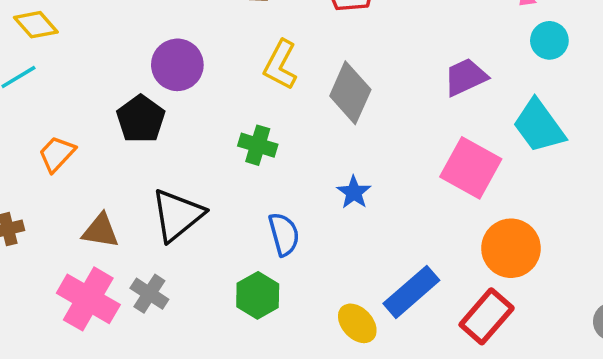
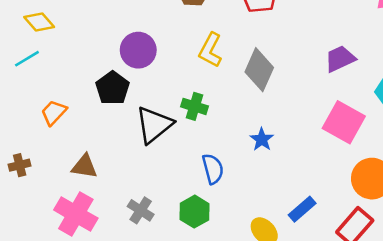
black triangle: (177, 215) -> (154, 125), moved
blue rectangle: (411, 292) -> (302, 209), size x0.7
gray cross: (149, 294) -> (141, 210), moved

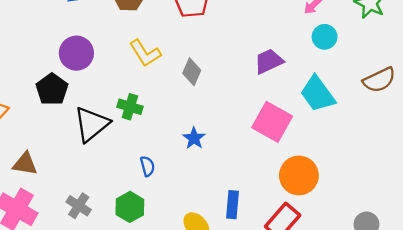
yellow L-shape: (210, 50) -> (145, 53), turned -60
gray diamond: (259, 70) -> (192, 72), size x0.7
blue semicircle: (213, 169) -> (147, 166), size x0.7
blue rectangle: (302, 209) -> (232, 205), turned -44

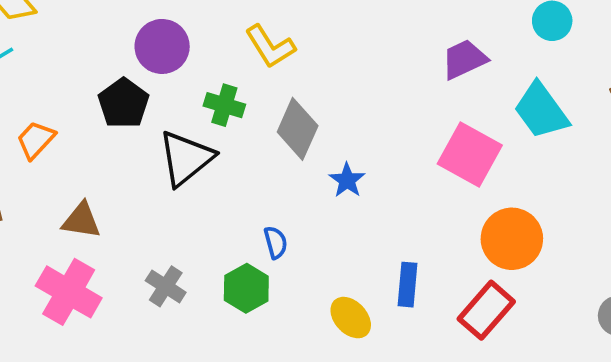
gray diamond: (192, 72) -> (298, 129), moved, size x1.4
green cross: (130, 107) -> (224, 105), moved
blue semicircle: (147, 166) -> (276, 242), moved

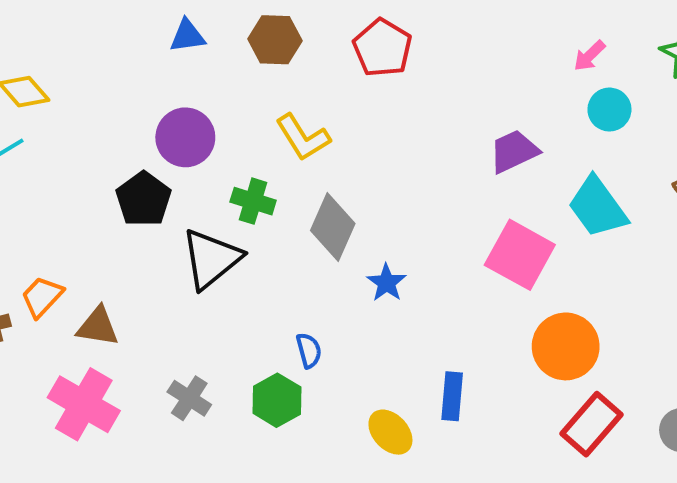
orange trapezoid: (36, 140) -> (42, 297), moved
red rectangle: (486, 310) -> (592, 424), moved

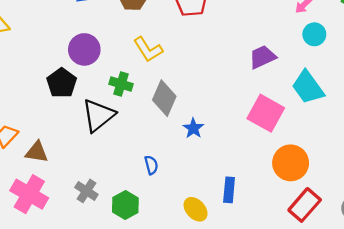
green hexagon: (277, 400) -> (125, 205), moved

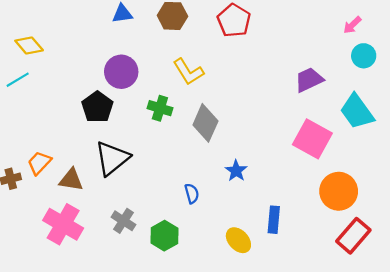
black triangle: (98, 115) -> (112, 158), moved
blue star: (193, 128) -> (236, 171), moved

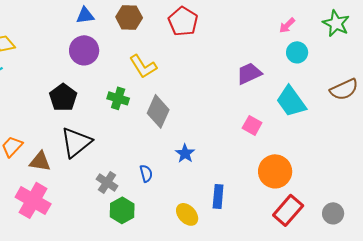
purple circle: (121, 72) -> (84, 50), moved
pink square: (312, 139) -> (252, 125), size x0.6
gray cross: (123, 221) -> (107, 182), moved

